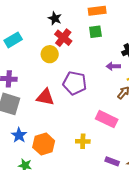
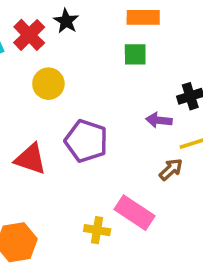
red cross: (63, 38) -> (29, 35), moved
yellow cross: (83, 141) -> (97, 230), moved

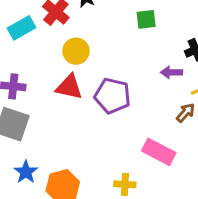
red triangle: (31, 159) -> (69, 87), moved
yellow cross: (97, 230) -> (125, 184), moved

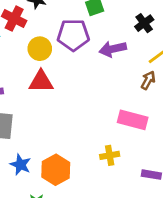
purple arrow: (171, 72) -> (113, 49), moved, size x1.4
purple pentagon: (112, 96) -> (73, 35), moved

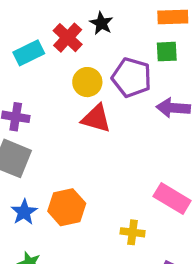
red triangle: (41, 81) -> (96, 118), moved
orange hexagon: (56, 170) -> (67, 207), moved

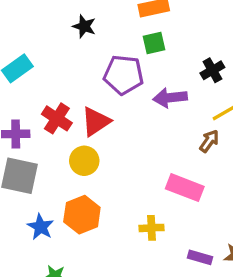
red cross: (68, 38) -> (57, 118), moved
yellow circle: (87, 82) -> (84, 161), moved
red triangle: (96, 118) -> (96, 122), turned -40

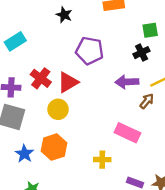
green square: (154, 43) -> (150, 30), moved
black cross: (212, 70) -> (142, 53), moved
purple arrow: (170, 98) -> (127, 82), moved

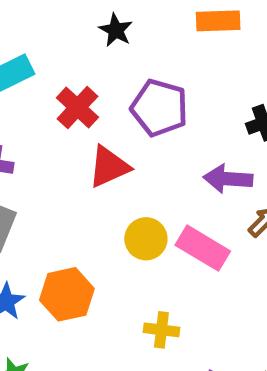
red cross: (41, 78) -> (77, 108), moved
yellow circle: (58, 109) -> (146, 239), moved
pink rectangle: (127, 133) -> (203, 248), moved

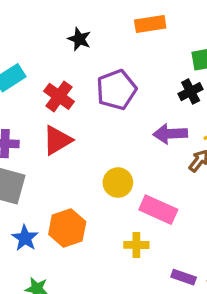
purple pentagon: (159, 108) -> (116, 90), turned -30
red triangle: (109, 167) -> (57, 140), moved
pink rectangle: (203, 248) -> (158, 210), moved

